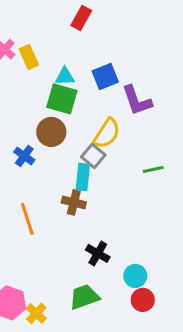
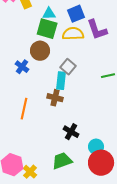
yellow semicircle: (107, 133) -> (73, 34), moved, turned -125
orange line: (27, 219) -> (24, 109), turned 30
red circle: (143, 300) -> (101, 163), size x1.6

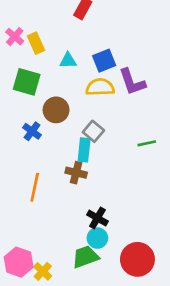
green square: (47, 29) -> (27, 82), moved
cyan circle: (96, 147) -> (97, 238), moved

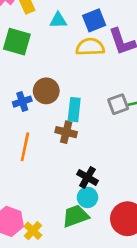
brown circle: (56, 110) -> (46, 91), moved
blue cross: (32, 131) -> (22, 102), moved, turned 36
gray square: (93, 131) -> (118, 104), moved, turned 30

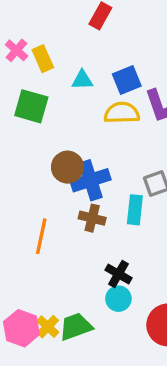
blue cross: (22, 102) -> (91, 180), moved, size x1.6
cyan rectangle: (74, 110) -> (135, 210), moved
green trapezoid: (76, 216) -> (76, 327), moved
yellow cross: (33, 231) -> (48, 327), moved

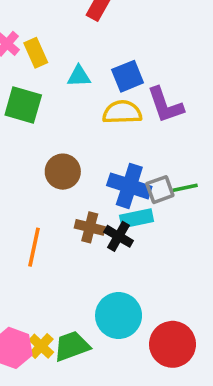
blue cross: (91, 180) -> (129, 186), moved, turned 36
cyan rectangle: (135, 210) -> (137, 218), turned 72
black cross: (118, 274) -> (119, 236), moved
cyan circle: (118, 299) -> (119, 316), size x1.6

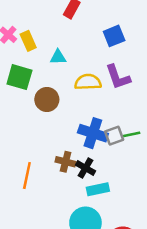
blue square: (128, 76) -> (114, 36), moved
brown circle: (63, 172) -> (47, 99), moved
cyan rectangle: (137, 218) -> (98, 189), moved

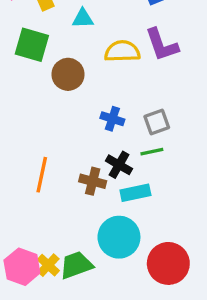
blue cross: (93, 133) -> (112, 119), moved, size x0.6
green line: (132, 134) -> (152, 152), moved
brown cross: (66, 162) -> (93, 181), moved

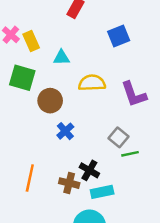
purple L-shape: (162, 45) -> (134, 94), moved
blue cross: (112, 119) -> (65, 131), moved, turned 30
gray square: (157, 122) -> (119, 137), turned -30
green line: (152, 152) -> (130, 154), moved

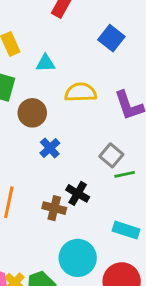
blue square: (119, 36) -> (111, 38), turned -30
cyan rectangle: (102, 192) -> (126, 230), moved, turned 30

